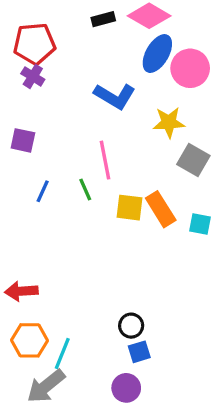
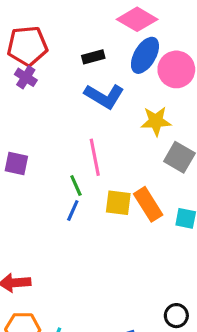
black rectangle: (103, 19) -> (93, 57), moved
purple square: (23, 140) -> (16, 164), moved
blue line: (43, 191) -> (73, 211), moved
black circle: (131, 326) -> (176, 316), moved

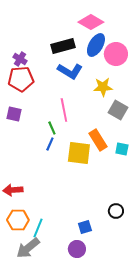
red pentagon: (27, 46) -> (21, 79), moved
black rectangle: (93, 57) -> (63, 46), size x1.6
yellow square: (118, 203) -> (79, 153), moved, size x1.4

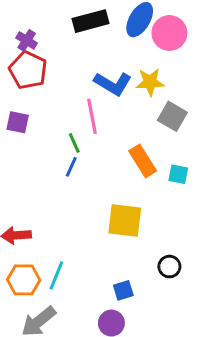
blue L-shape: (70, 71) -> (113, 84), moved
red pentagon: (21, 79) -> (28, 70), turned 30
yellow square: (79, 153) -> (125, 220), moved
cyan line: (38, 228) -> (56, 275), moved

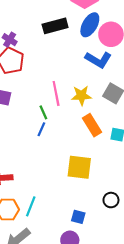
yellow star: (150, 82) -> (81, 96), moved
blue L-shape: (113, 84) -> (98, 60), moved
blue square: (123, 290) -> (78, 217), turned 32

